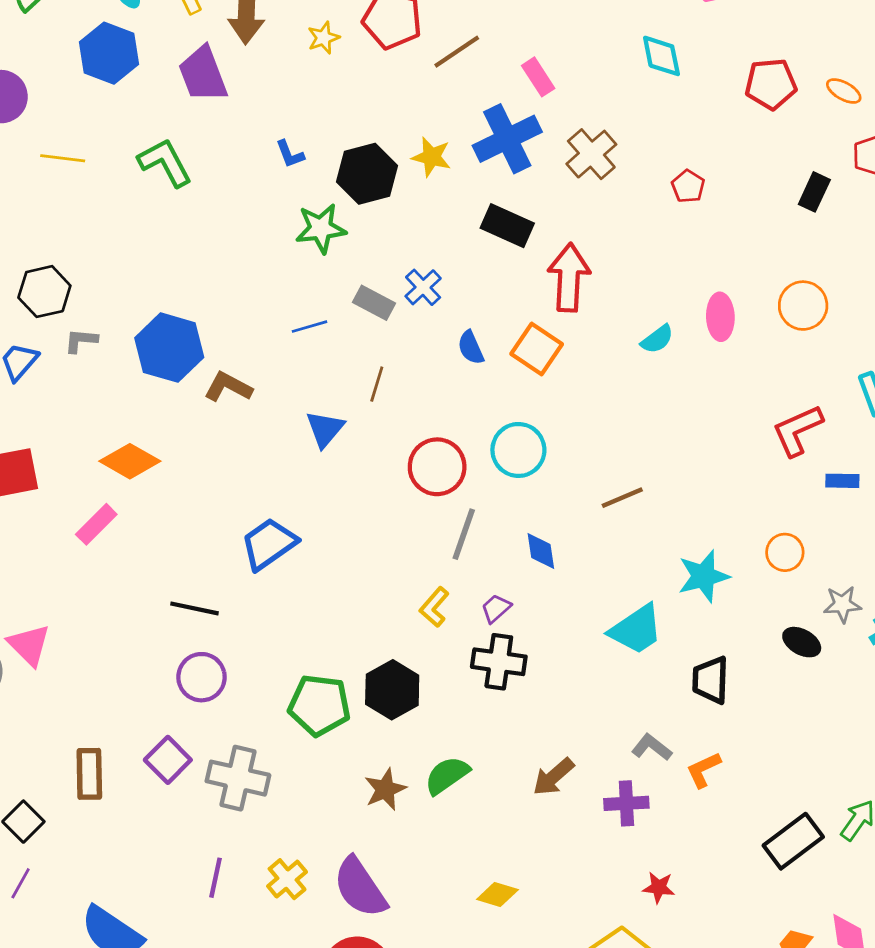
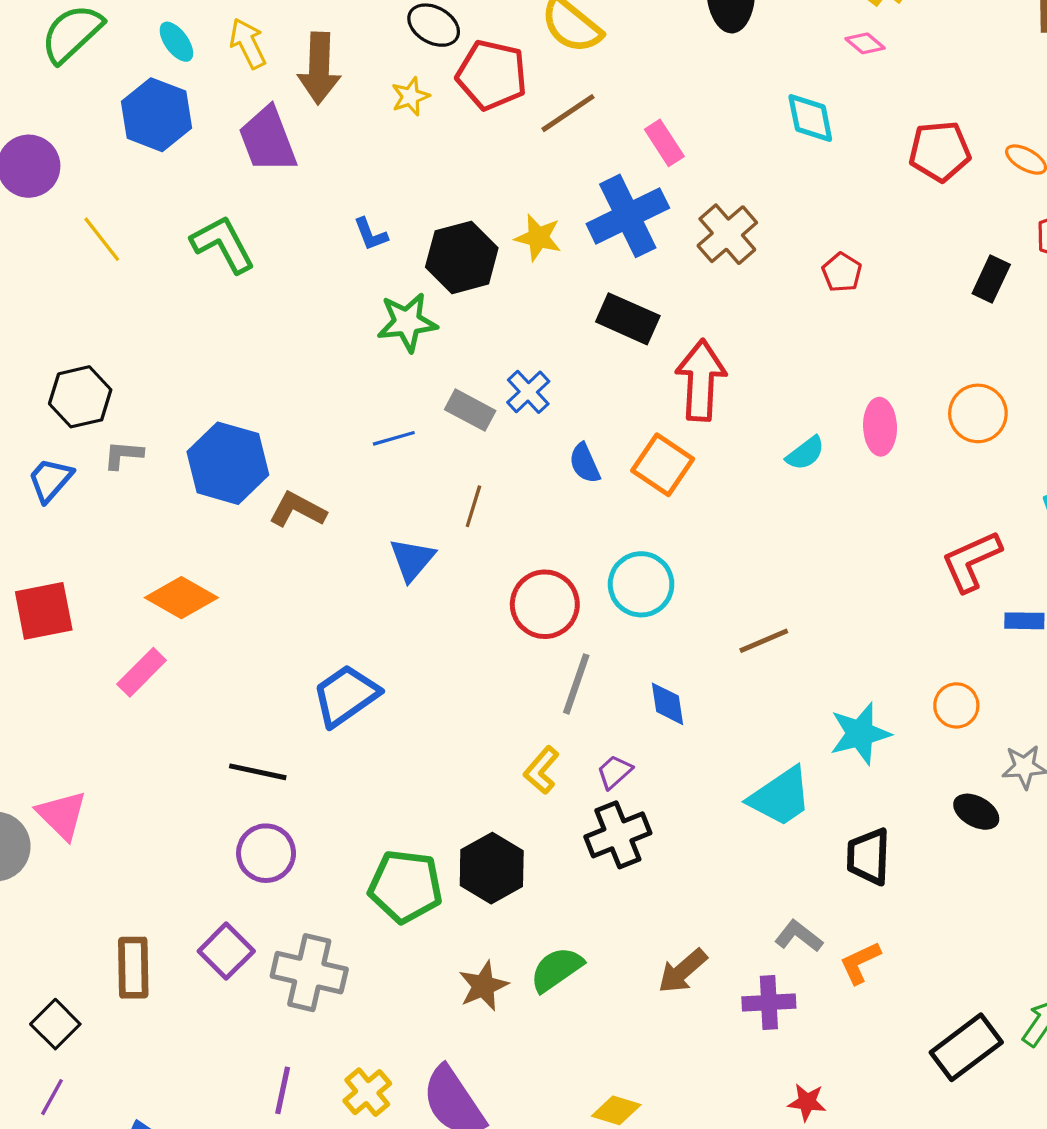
yellow line: (63, 158) -> (102, 239), turned 45
black cross: (499, 662) -> (618, 835), turned -30

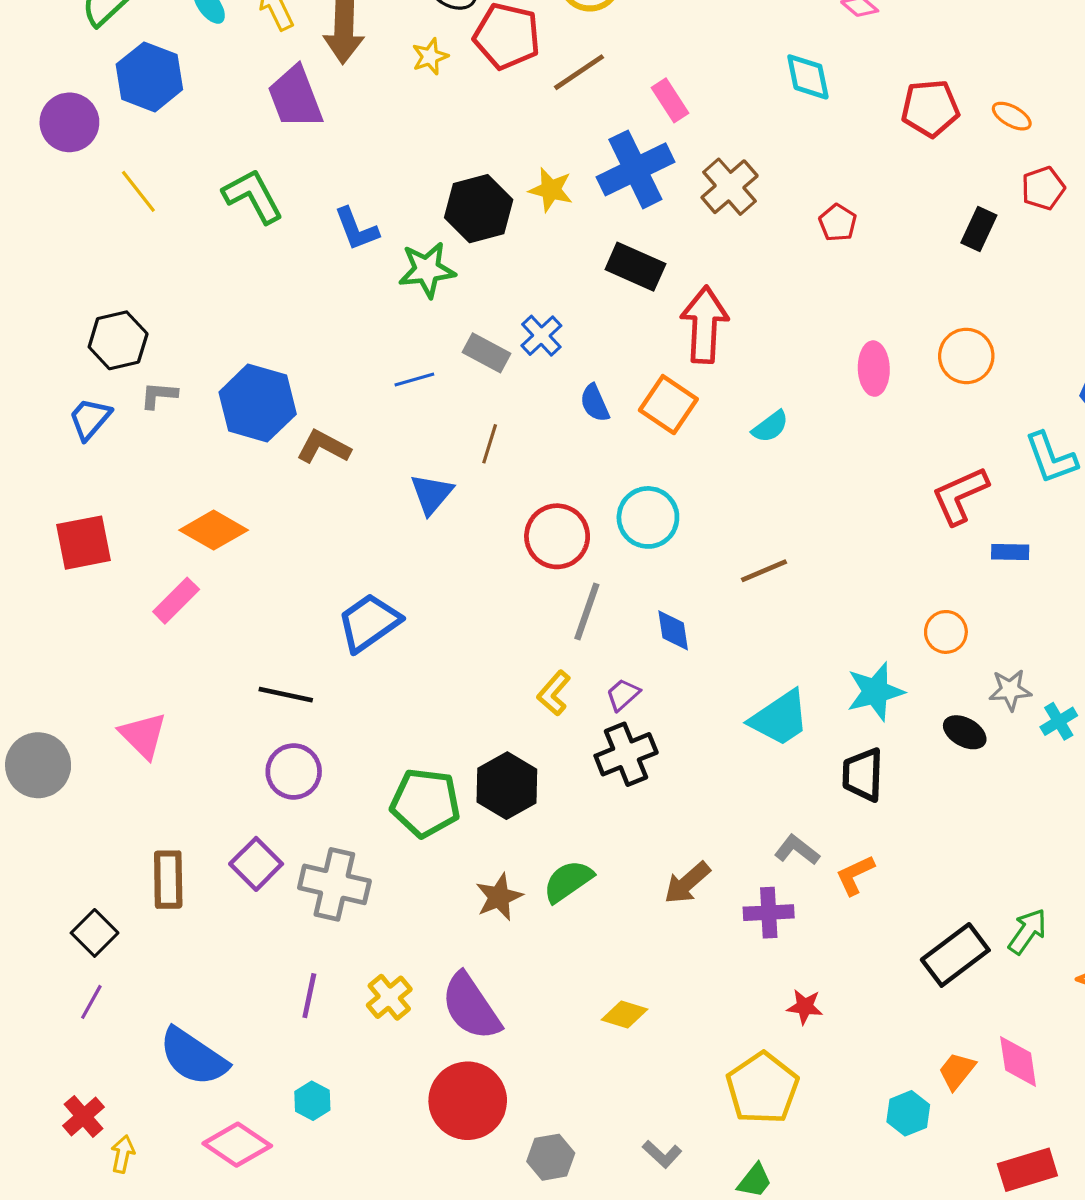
blue hexagon: (157, 115) -> (149, 77), moved
blue L-shape: (371, 234) -> (356, 229), moved, size x1.4
cyan semicircle: (805, 453) -> (770, 427), moved
cyan star: (860, 734) -> (875, 692), moved
pink triangle: (62, 815) -> (143, 735), moved

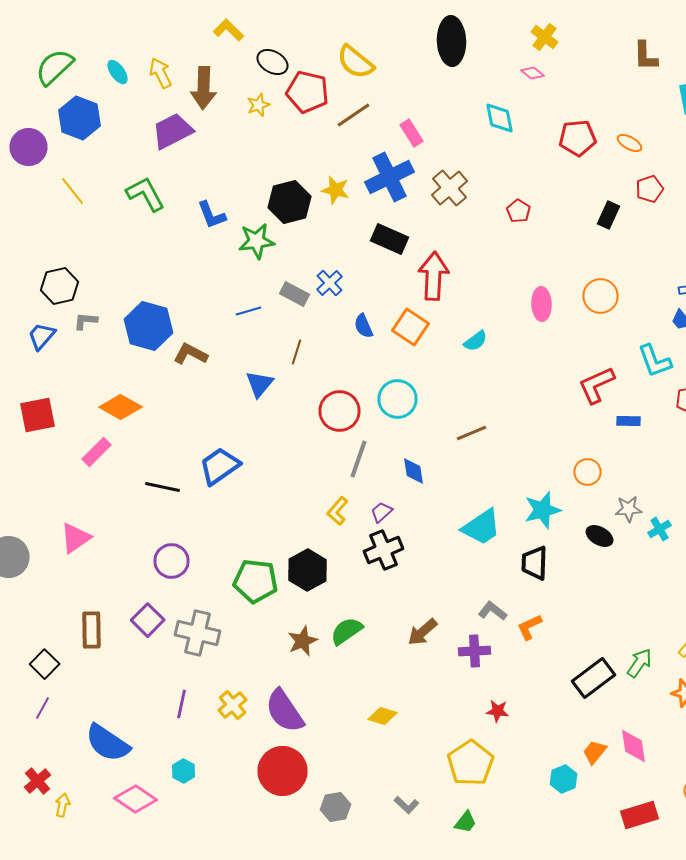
purple trapezoid: (295, 97) -> (172, 131), turned 84
black line: (286, 695) -> (162, 487), moved
pink triangle: (143, 735) -> (76, 538), turned 40

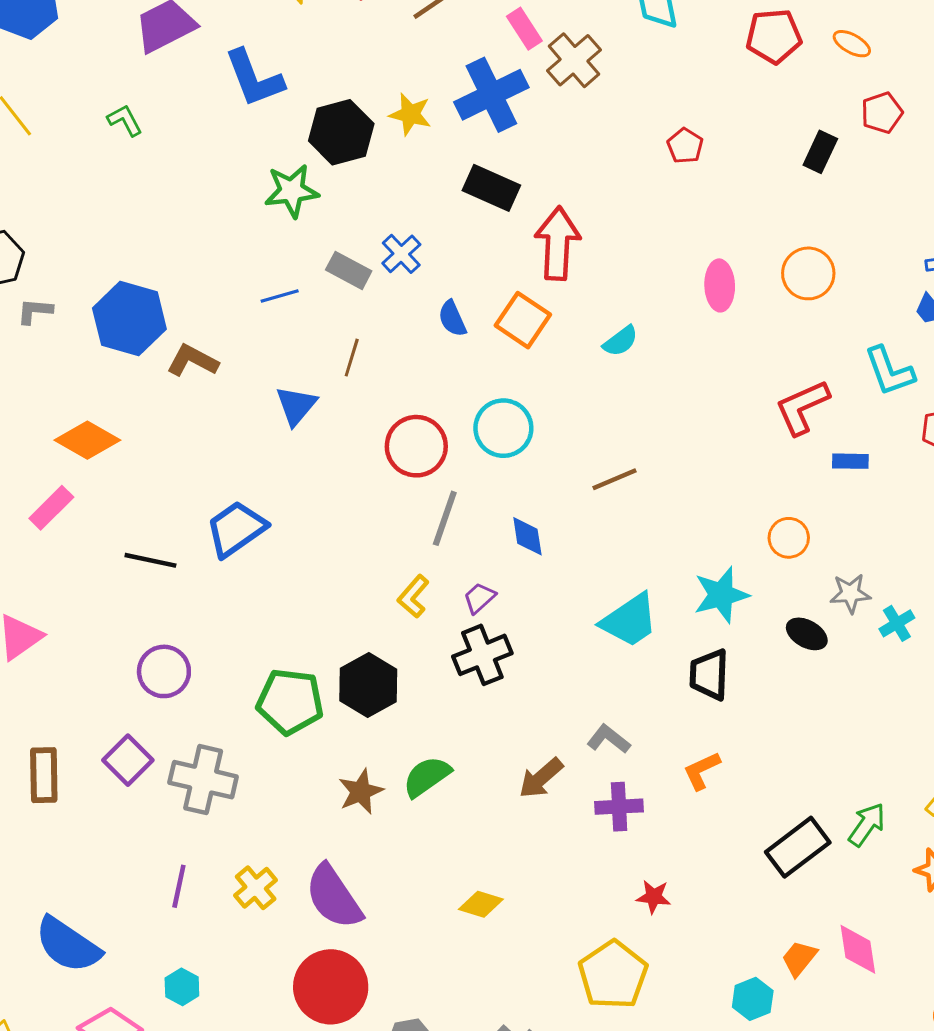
brown cross: (450, 188) -> (574, 60), moved
green L-shape: (146, 194) -> (125, 120), size x0.6
blue L-shape: (212, 215) -> (254, 78), moved, size x1.4
gray L-shape: (492, 611) -> (609, 739), moved

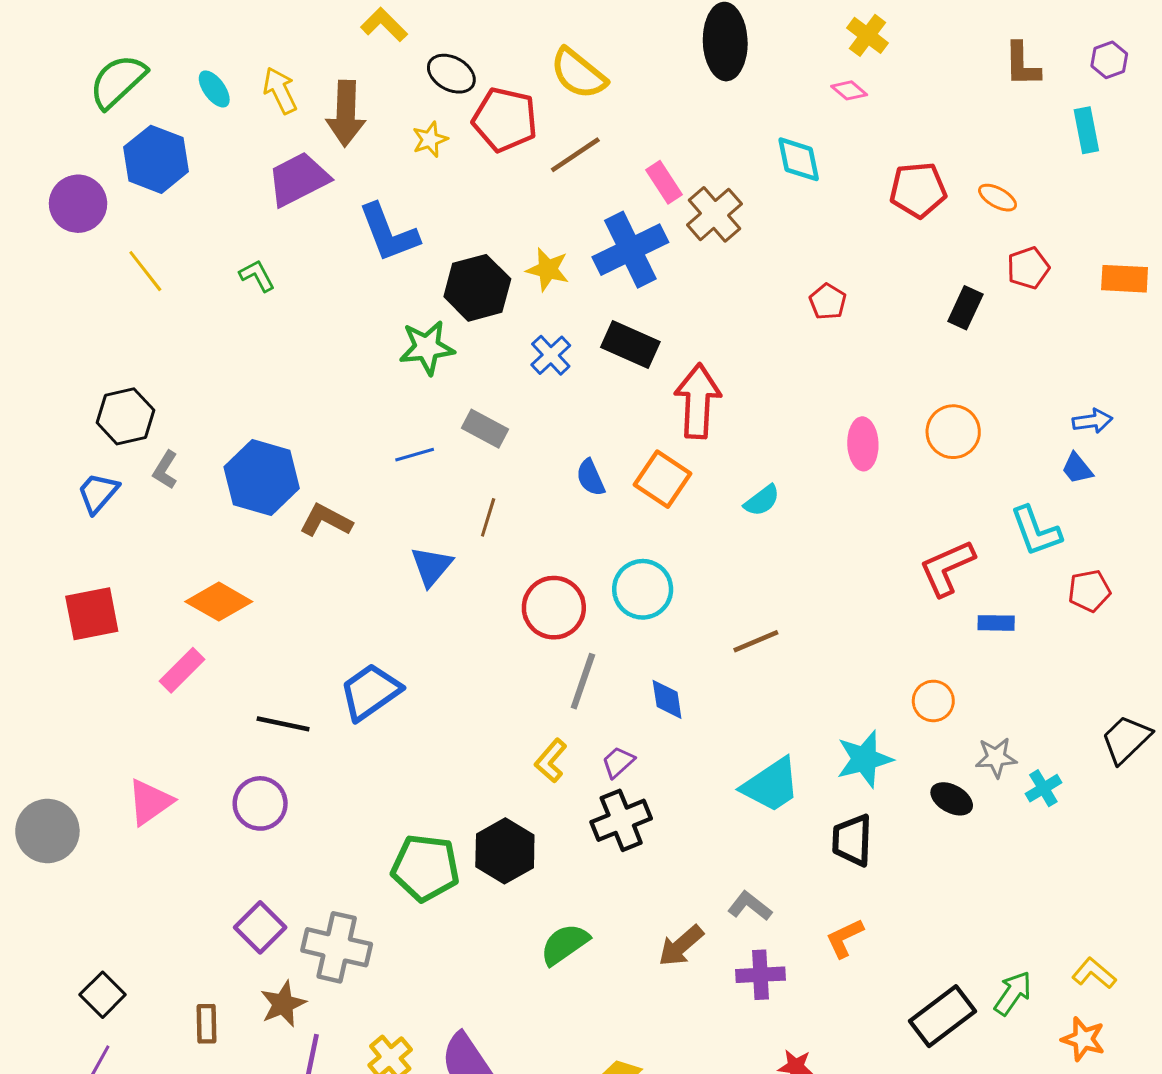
blue cross: (401, 254) -> (551, 355), moved
gray L-shape: (35, 311) -> (165, 470), turned -63
purple circle: (164, 671) -> (260, 803), moved
brown rectangle: (44, 775) -> (207, 1024), moved, size x0.7
brown star: (361, 792) -> (283, 1004), moved

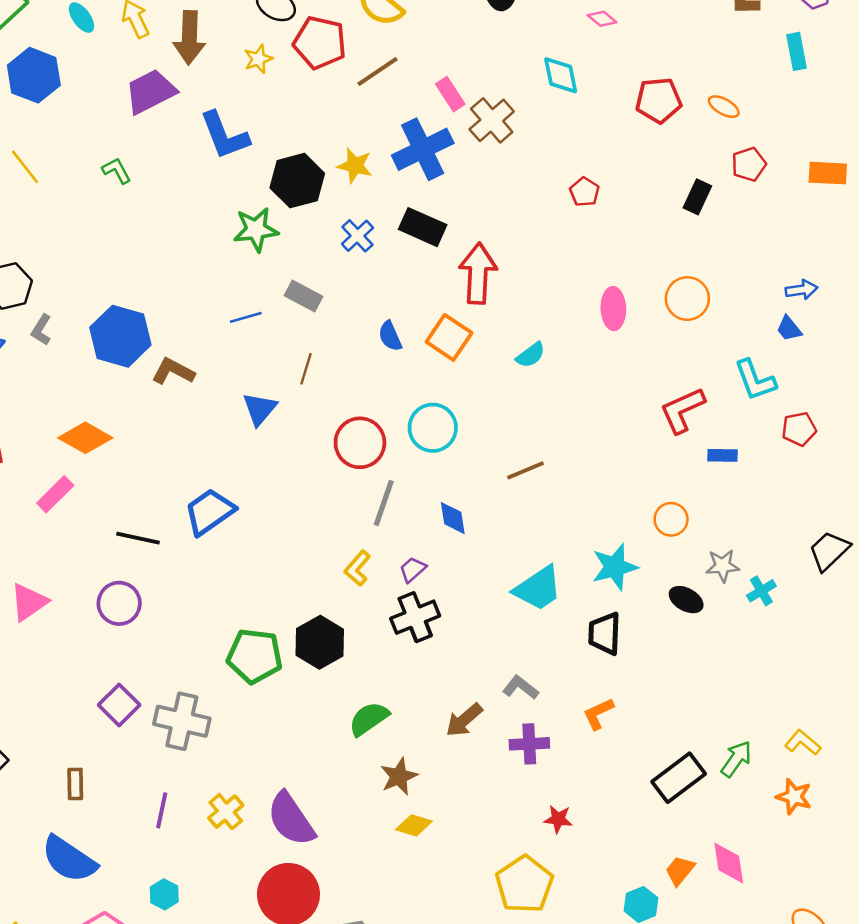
brown star: (283, 1004) -> (399, 776), moved

